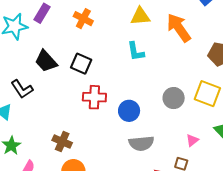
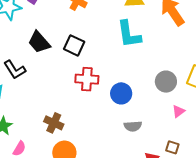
cyan L-shape: (136, 51) -> (129, 34), size x1.4
pink triangle: (192, 140) -> (179, 111), moved
gray semicircle: (141, 143) -> (133, 126), size x0.7

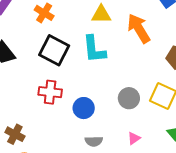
black square: (74, 45) -> (54, 50), moved, size x1.4
pink triangle: (179, 111) -> (134, 138), moved

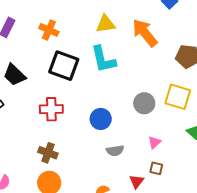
red cross: (50, 92) -> (51, 109), moved
brown cross: (15, 134) -> (48, 153), moved

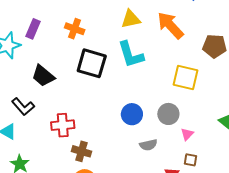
yellow square: (178, 97) -> (185, 78), moved
gray circle: (144, 103) -> (168, 114), moved
red cross: (51, 109) -> (63, 125), moved

